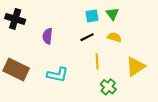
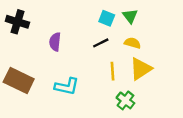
cyan square: (92, 16) -> (107, 18), turned 32
yellow triangle: (136, 67) -> (141, 69), moved

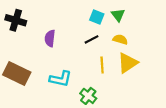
green cross: (125, 100) -> (88, 96), moved

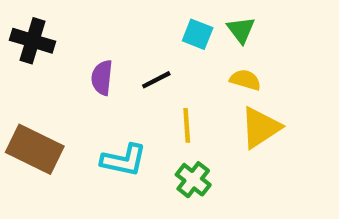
black line: (91, 39) -> (156, 80), moved
yellow line: (102, 65) -> (187, 125), moved
green cross: (88, 96) -> (193, 180), moved

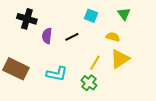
green triangle: (241, 30) -> (124, 14), moved
black cross: (33, 41) -> (27, 19), moved
yellow line: (187, 125) -> (95, 63), moved, turned 35

